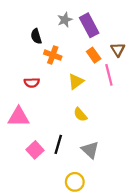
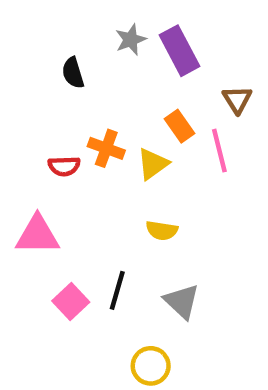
orange cross: (53, 55) -> (106, 148), moved
orange rectangle: (94, 55) -> (180, 126), moved
yellow semicircle: (80, 115) -> (162, 230), turned -40

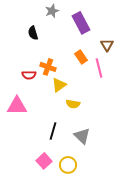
gray star: (131, 40) -> (52, 11), moved
yellow triangle: (153, 164) -> (59, 85), moved
pink square: (71, 301) -> (44, 161), moved

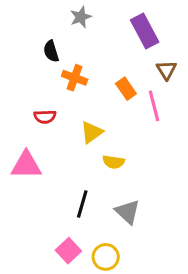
purple rectangle: (81, 23) -> (145, 31), moved
orange cross: (48, 67) -> (75, 78), moved

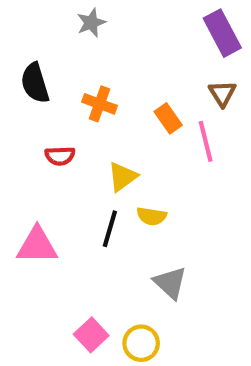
gray star: (81, 17) -> (91, 23), moved
purple rectangle: (145, 31) -> (222, 33), moved
black semicircle: (51, 51) -> (35, 83), moved, size x1.4
pink triangle: (26, 165) -> (37, 245), moved
black line: (82, 204) -> (110, 229), moved

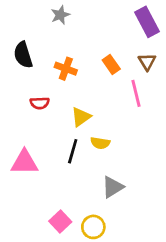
orange rectangle: (168, 118) -> (111, 65), moved
gray triangle: (170, 283) -> (113, 187), turned 45

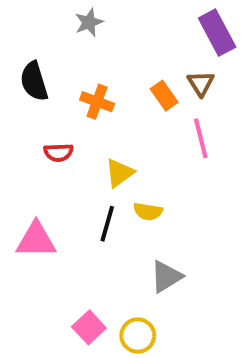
brown triangle: (147, 62) -> (201, 83), moved

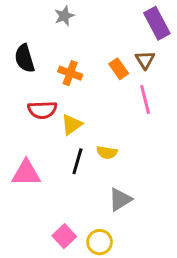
red semicircle: (58, 153) -> (42, 110), size x1.4
yellow triangle: (119, 173) -> (72, 125), moved

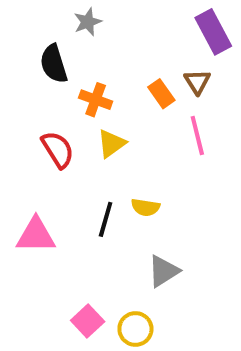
black semicircle: (25, 58) -> (54, 64), moved
red semicircle: (42, 110) -> (58, 150), turned -120
yellow triangle: (72, 125) -> (112, 144), moved

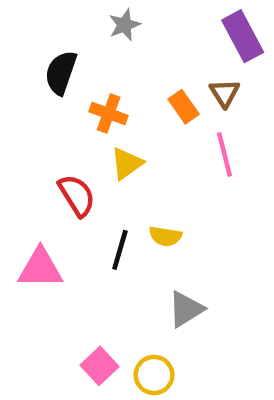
gray star: (88, 22) -> (124, 25), moved
black semicircle: (54, 64) -> (61, 73), turned 36
red semicircle: (58, 150) -> (77, 195), moved

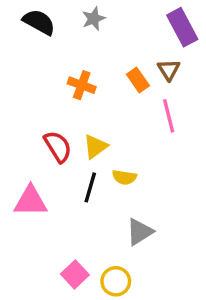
black semicircle: (61, 73) -> (39, 22), moved, turned 100
yellow triangle: (127, 164) -> (95, 147), moved

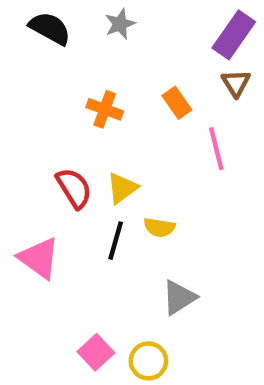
purple rectangle: (182, 27) -> (234, 35), turned 63
brown triangle: (169, 70) -> (236, 83), moved
pink triangle: (31, 201) -> (39, 258), turned 36

